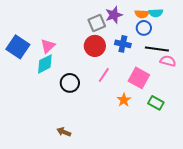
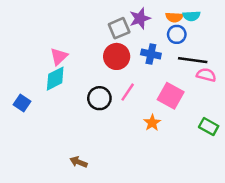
blue square: (18, 47) -> (22, 103), moved, size x0.6
black circle: (70, 83) -> (99, 98), moved
green rectangle: (156, 103) -> (209, 126), moved

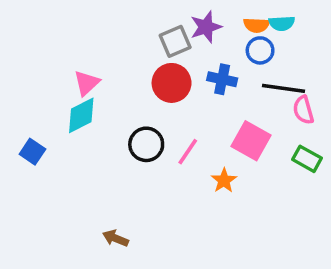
pink semicircle: (206, 75) -> (303, 110), turned -120
pink line: (128, 92) -> (188, 152), moved
green rectangle: (209, 126) -> (307, 159), moved

